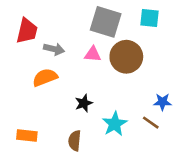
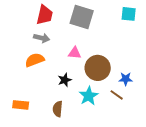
cyan square: (150, 18) -> (129, 14), moved
red trapezoid: (27, 31) -> (45, 15), moved
pink triangle: (93, 54) -> (75, 53), moved
brown circle: (126, 57) -> (98, 68), moved

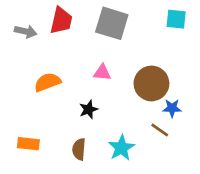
gray arrow: (42, 38) -> (26, 31), moved
brown circle: (98, 68) -> (151, 83), moved
cyan star: (89, 96) -> (121, 148), moved

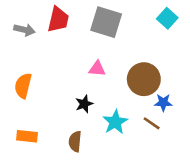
cyan square: (176, 19) -> (167, 18), turned 36
orange semicircle: (47, 82) -> (23, 86), moved, turned -55
cyan star: (121, 148) -> (115, 122), moved

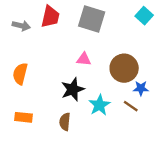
black star: (84, 104) -> (73, 89), size x1.5

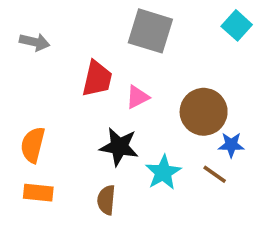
red trapezoid: (50, 17) -> (97, 79), moved
pink triangle: (84, 59) -> (137, 97), turned -32
orange semicircle: (20, 74) -> (33, 145), moved
black star: (73, 89) -> (119, 147), turned 30

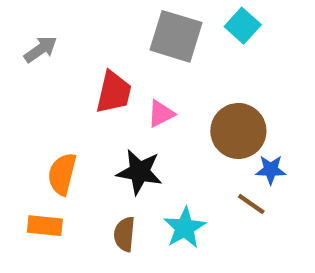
cyan square: (237, 25) -> (243, 26), moved
gray arrow: (35, 42) -> (41, 49), turned -48
orange semicircle: (33, 145) -> (62, 174), moved
cyan star: (163, 172) -> (185, 228), moved

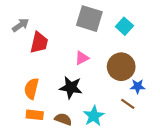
cyan square: (243, 26) -> (124, 26), moved
red trapezoid: (114, 92) -> (39, 43), moved
orange rectangle: (45, 226) -> (35, 115), moved
brown semicircle: (124, 234) -> (63, 119), turned 105

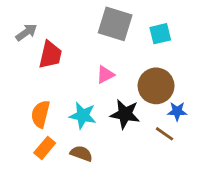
cyan square: (124, 26) -> (160, 34), turned 35
black star: (71, 87) -> (125, 114), moved
orange rectangle: (35, 115) -> (45, 148), turned -56
cyan star: (94, 116) -> (83, 115), moved, turned -30

